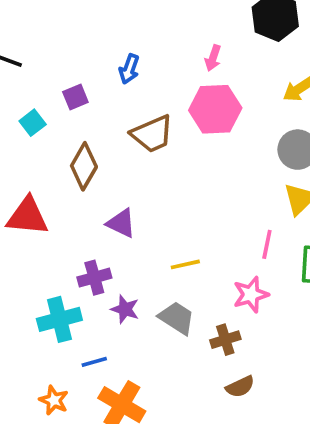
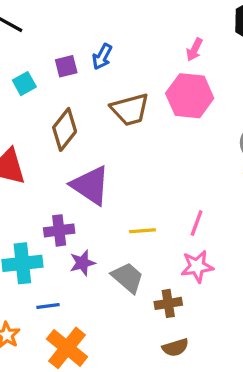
blue arrow: (129, 69) -> (102, 57), moved
purple triangle: (121, 223) -> (90, 185), size x1.5
pink line: (267, 244) -> (197, 223), moved
purple star: (125, 309) -> (82, 263), turned 30

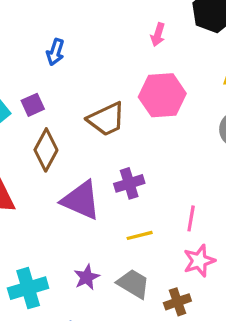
pink arrow: (194, 50) -> (158, 35), moved
blue arrow: (102, 57) -> (55, 52), moved
purple square: (66, 66) -> (33, 105), moved
purple cross: (59, 230) -> (129, 183), moved

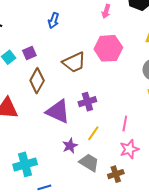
blue arrow: (55, 52) -> (54, 21), moved
yellow line: (140, 235) -> (93, 133), turned -42
purple star: (87, 277) -> (70, 146), moved

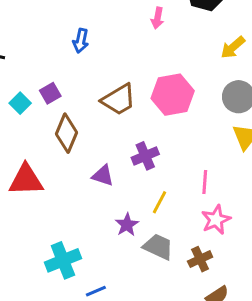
pink hexagon: (108, 48) -> (173, 95), moved
purple triangle: (58, 111) -> (103, 176), size x0.6

